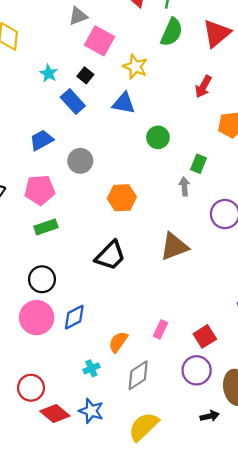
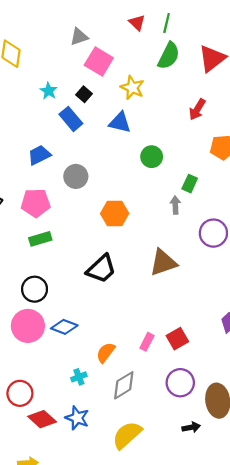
blue diamond: (74, 317) -> (64, 327), turned 45
red square: (205, 336) -> (177, 339), moved

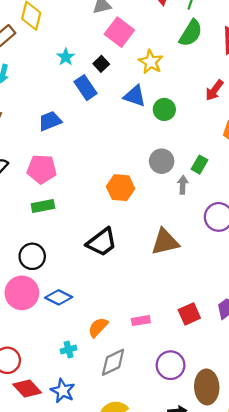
green circle: (152, 157) -> (164, 109), moved
gray circle: (76, 176) -> (162, 161), moved
red square: (177, 339) -> (189, 314), moved
pink rectangle: (147, 342) -> (141, 321), turned 48

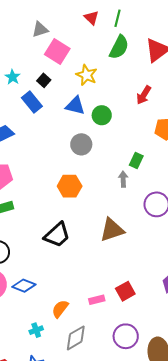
gray circle: (162, 161) -> (81, 144), moved
red square: (189, 314) -> (125, 291), moved

